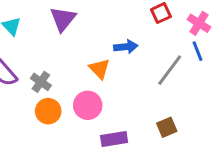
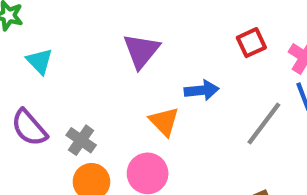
purple triangle: (63, 19) -> (141, 51), moved

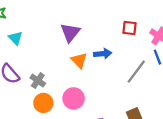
red square: (251, 43) -> (130, 28), turned 32
orange triangle: (164, 121) -> (79, 60), moved

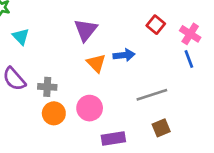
red square: (130, 28) -> (156, 25), turned 32
gray line: (136, 72) -> (152, 95), moved, turned 35
gray cross: (38, 81) -> (47, 87), turned -32

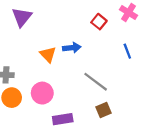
purple triangle: (86, 30) -> (22, 17), moved
pink cross: (190, 34) -> (128, 13), moved
gray line: (152, 95) -> (96, 82), turned 55

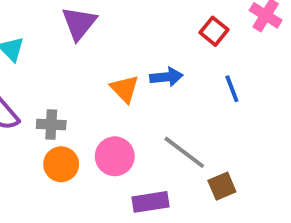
blue line: (127, 51) -> (232, 89), moved
gray line: (96, 82) -> (184, 152), moved

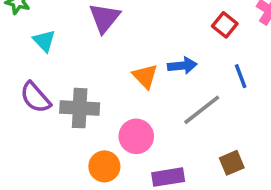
gray cross: (51, 125) -> (80, 108), size x1.5
gray line: (184, 152) -> (202, 110), moved, turned -75
orange circle: (61, 164) -> (104, 166), moved

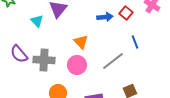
cyan triangle: (44, 41) -> (37, 21), moved
blue arrow: (182, 66) -> (105, 17), moved
pink circle: (136, 136) -> (77, 65), moved

